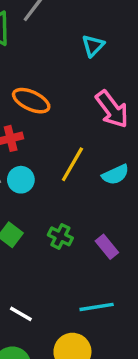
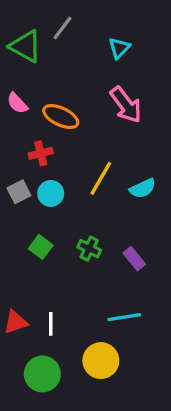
cyan triangle: (93, 46) -> (119, 48), moved
pink arrow: (112, 109) -> (126, 105), moved
white line: (21, 314) -> (51, 324), turned 60

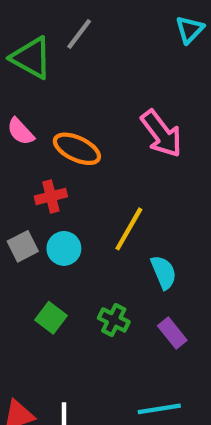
cyan triangle: (119, 48) -> (190, 30), moved
cyan semicircle: (143, 188) -> (164, 272), moved, turned -88

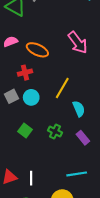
pink semicircle: (21, 131) -> (11, 42), turned 112

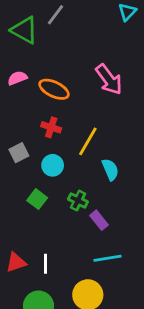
red cross: (25, 73) -> (51, 127), moved, turned 32
cyan circle: (31, 97) -> (53, 165), moved
purple rectangle: (83, 138) -> (99, 220), moved

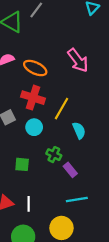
red cross: (51, 127) -> (33, 98), size x1.5
green square: (37, 199) -> (22, 164), moved, turned -32

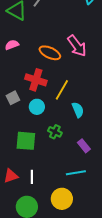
orange ellipse: (35, 68) -> (50, 53), moved
green square: (22, 164) -> (26, 141), size x1.5
purple rectangle: (70, 170) -> (84, 146), moved

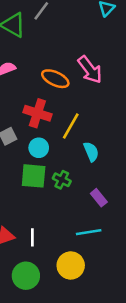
green square: (26, 141) -> (34, 176), moved

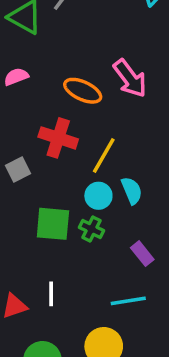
cyan circle: (39, 148) -> (98, 196), moved
white line: (32, 237) -> (51, 294), moved

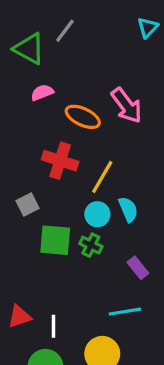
pink semicircle: (16, 77) -> (42, 93), moved
gray square: (18, 169) -> (28, 204), moved
white line: (51, 294) -> (54, 326), moved

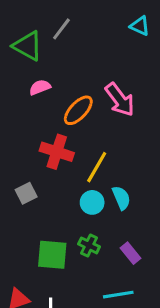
cyan triangle: (148, 28) -> (140, 26), turned -50
orange ellipse: (83, 117) -> (78, 110), turned -72
green square: (55, 240) -> (52, 255), moved
green cross: (91, 245) -> (89, 245), moved

